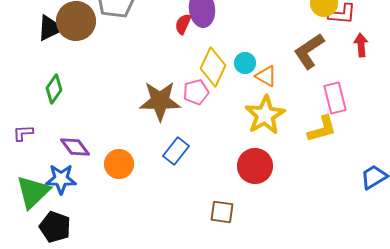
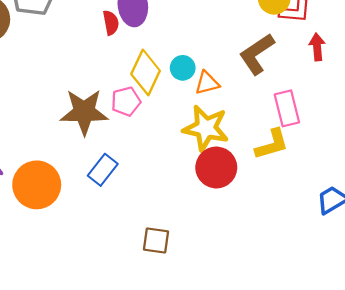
red semicircle: (183, 24) -> (111, 23), turned 145
orange triangle: (266, 76) -> (207, 83), turned -45
yellow star: (265, 115) -> (206, 128), turned -30
orange circle: (119, 164) -> (37, 185), size x1.4
red circle: (255, 166) -> (216, 167), moved

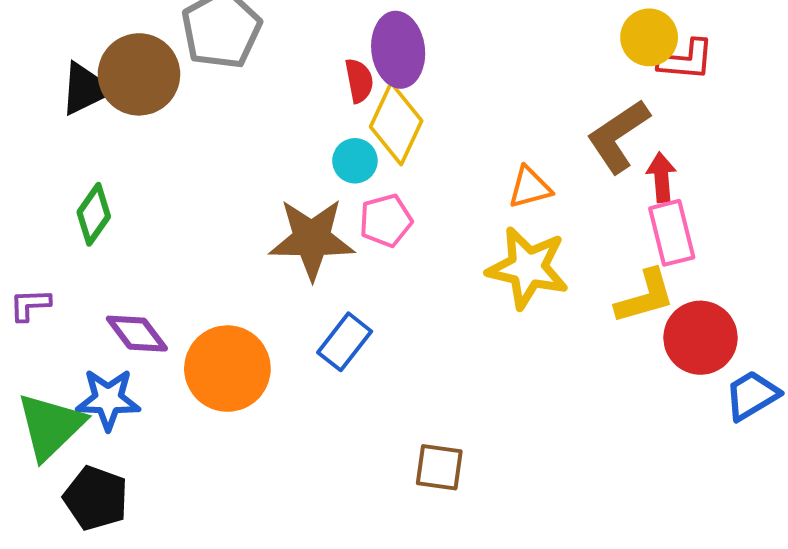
red arrow: (317, 47) -> (661, 177), moved
cyan circle: (183, 68) -> (355, 161), moved
yellow diamond: (146, 72) -> (396, 124), moved
red circle: (216, 167) -> (700, 338), moved

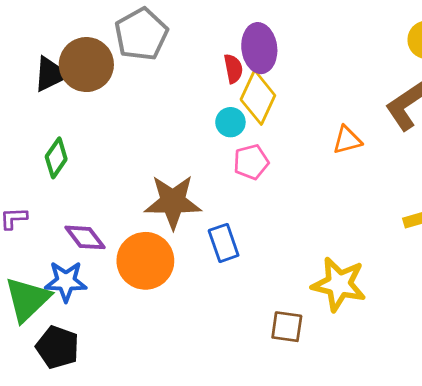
brown star: (312, 239) -> (173, 202), moved
yellow star: (528, 268) -> (339, 284), moved
blue rectangle: (345, 342) -> (224, 243), turned -57

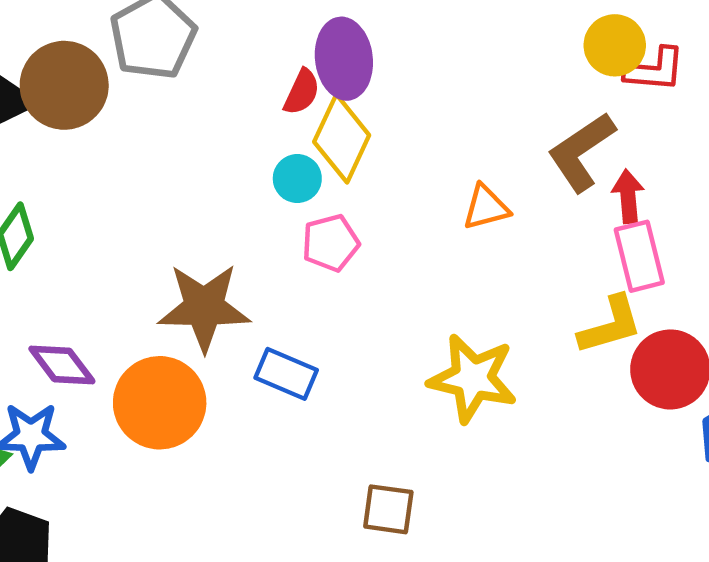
red semicircle: (233, 69) -> (302, 92), turned 36
blue rectangle: (224, 243) -> (286, 374), turned -48
yellow star: (339, 284) -> (473, 378), moved

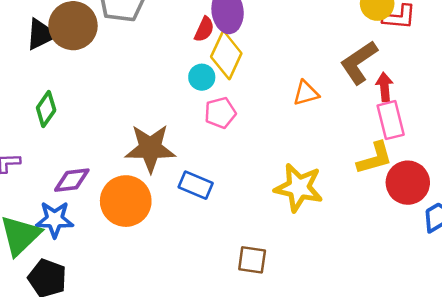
purple diamond: (62, 365) -> (72, 180), turned -60

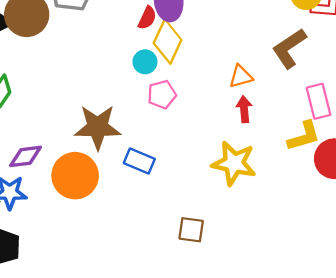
red arrow: (384, 87) -> (244, 109), moved

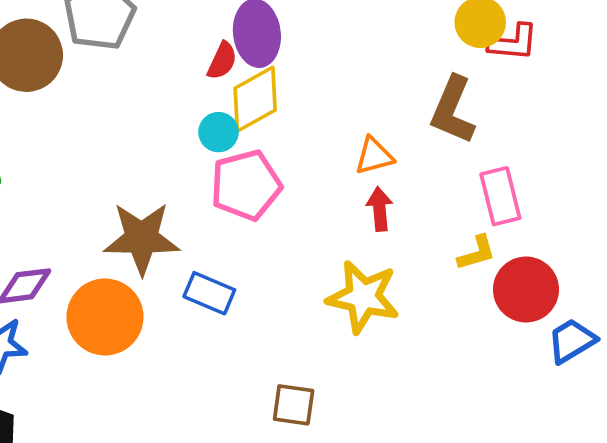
yellow diamond: (168, 42) -> (255, 99), turned 36
brown L-shape: (289, 48) -> (453, 110), turned -33
pink pentagon: (162, 94) -> (246, 185), size x1.5
yellow L-shape: (304, 136) -> (477, 253), size x0.7

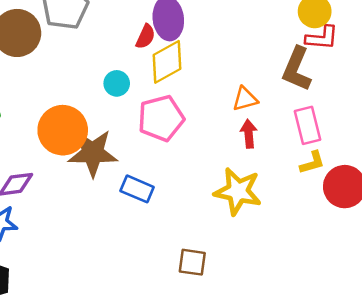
red L-shape: (513, 42) -> (322, 38), moved
cyan circle: (218, 132) -> (117, 83), moved
pink rectangle: (500, 196) -> (307, 125), moved
orange circle: (105, 317) -> (63, 130), moved

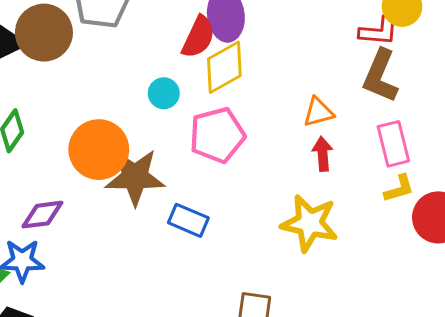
red semicircle: (145, 37) -> (198, 37), size x1.4
red L-shape: (322, 38) -> (379, 31), moved

